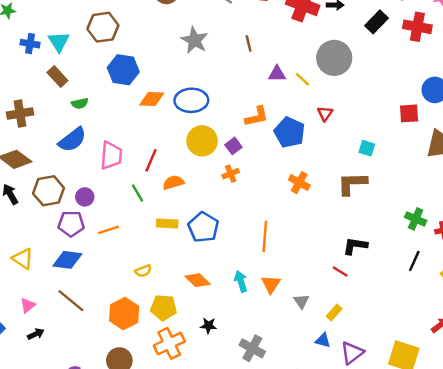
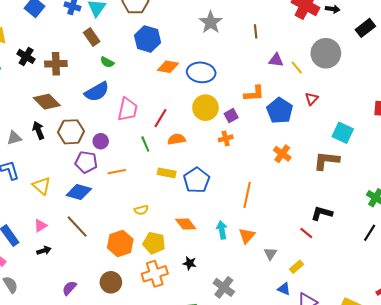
green semicircle: (80, 103) -> (107, 62), turned 32
cyan square: (367, 148) -> (343, 133), size x1.5

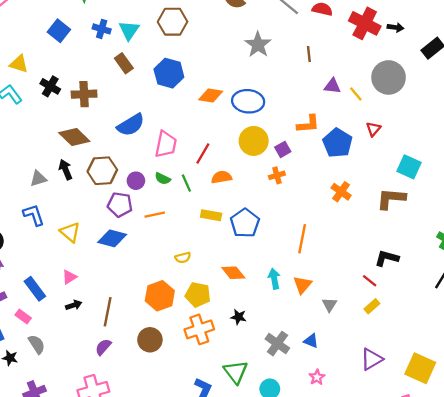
blue hexagon: (148, 39) -> (169, 73), moved
green semicircle: (107, 62) -> (163, 179), moved
brown line: (77, 227) -> (108, 312), moved, turned 55
yellow rectangle: (297, 267) -> (372, 306), moved
blue triangle: (284, 289) -> (311, 341), moved

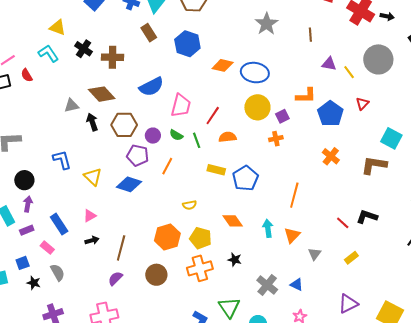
gray triangle: (38, 179) -> (72, 106), moved
orange line: (155, 215) -> (167, 166), turned -54
red line: (370, 281) -> (343, 223), moved

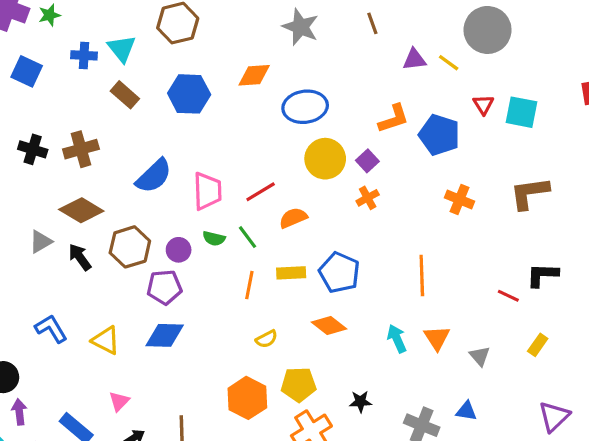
orange diamond: (223, 65) -> (254, 75), moved
red line: (213, 116) -> (261, 192), turned 42
cyan square: (391, 138) -> (521, 112), moved
orange line: (167, 166) -> (249, 285), moved
orange diamond: (233, 221) -> (329, 325), moved

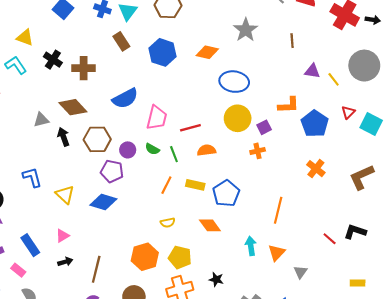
brown L-shape: (529, 193) -> (362, 177), turned -32
yellow rectangle: (538, 345) -> (358, 283), moved, turned 40

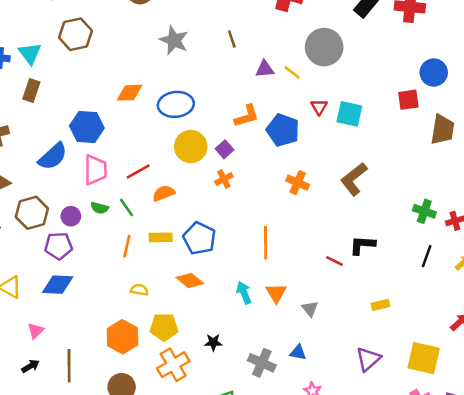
brown rectangle: (121, 41) -> (31, 90), turned 66
blue hexagon: (163, 52) -> (87, 127), moved
orange diamond: (207, 52) -> (130, 93), moved
yellow semicircle: (168, 223) -> (139, 290), turned -144
pink triangle: (62, 236) -> (36, 331), moved

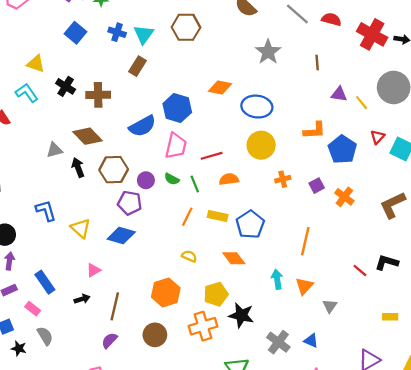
purple square: (224, 149) -> (317, 186), moved
yellow pentagon: (164, 327) -> (216, 294), moved, turned -30
black star: (213, 342) -> (241, 315), size x1.6

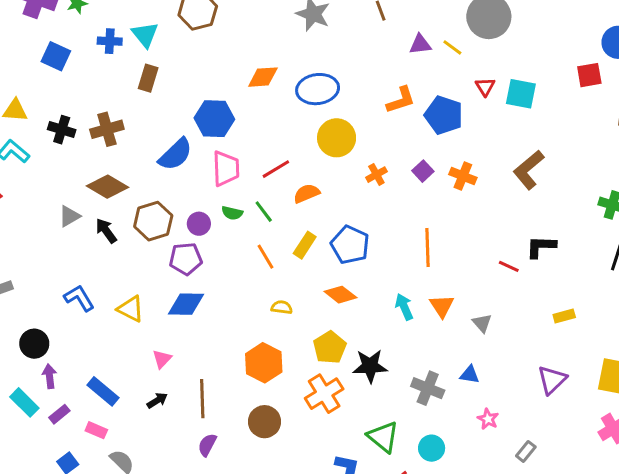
yellow rectangle: (218, 216) -> (305, 245), turned -54
orange line: (187, 217) -> (266, 257), turned -42

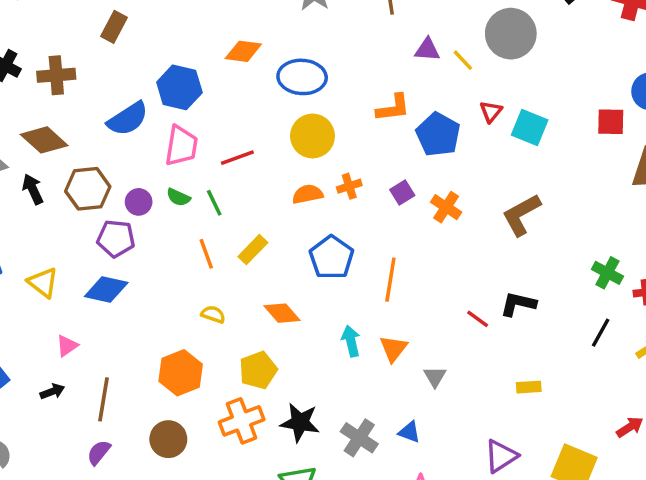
orange semicircle: (307, 193) -> (308, 194), moved
blue pentagon: (350, 245) -> (331, 257), moved
black star: (370, 366) -> (300, 422), moved

